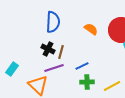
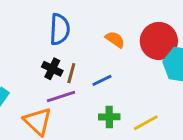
blue line: (82, 66) -> (102, 80), moved

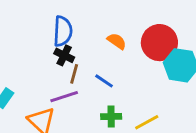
black cross: (52, 69) -> (64, 55), moved
blue line: (102, 80) -> (104, 81), turned 60

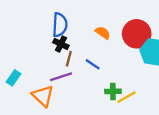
green cross: (111, 117) -> (113, 91), moved

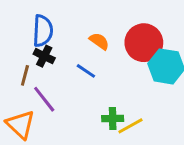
brown line: (69, 59) -> (25, 75), moved
blue line: (93, 64) -> (86, 71), moved
purple line: (61, 77) -> (44, 99), turned 70

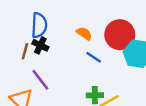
blue line: (86, 71) -> (94, 57), moved
brown line: (25, 75) -> (25, 51), moved

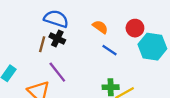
blue semicircle: (39, 25) -> (56, 19), turned -75
red circle: (120, 35) -> (135, 28), size x0.6

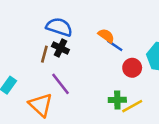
red circle: (135, 28) -> (132, 68), moved
blue line: (109, 50) -> (115, 46), moved

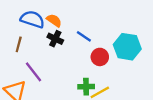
orange semicircle: (106, 36) -> (54, 20), moved
black cross: (60, 48) -> (55, 39), moved

